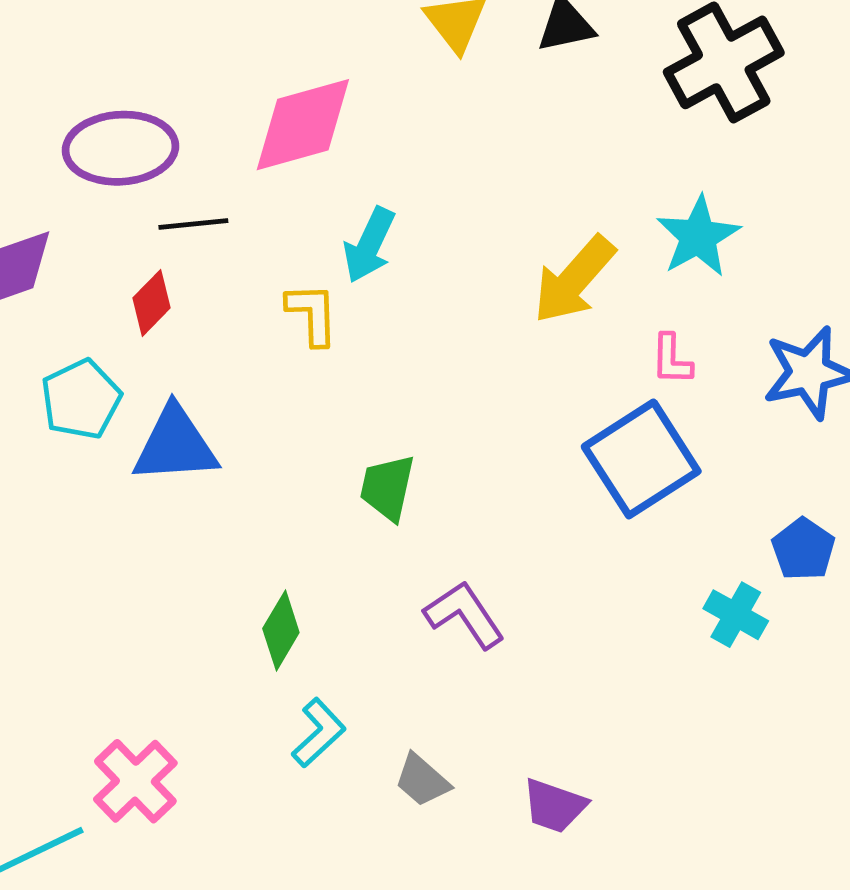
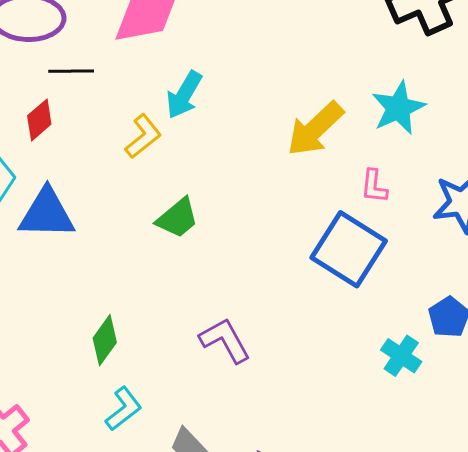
yellow L-shape: (312, 314) -> (143, 136), turned 48
blue square: (641, 459) -> (349, 249), turned -30
green trapezoid: (387, 488) -> (177, 218), moved, turned -147

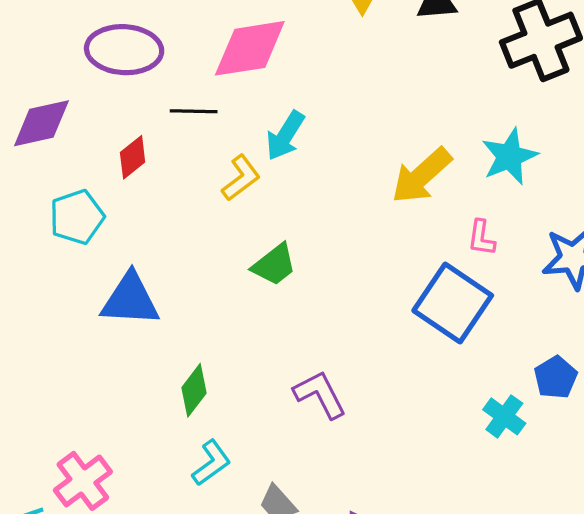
black line: (71, 71) -> (194, 111), moved
blue triangle: (47, 214) -> (130, 300), moved

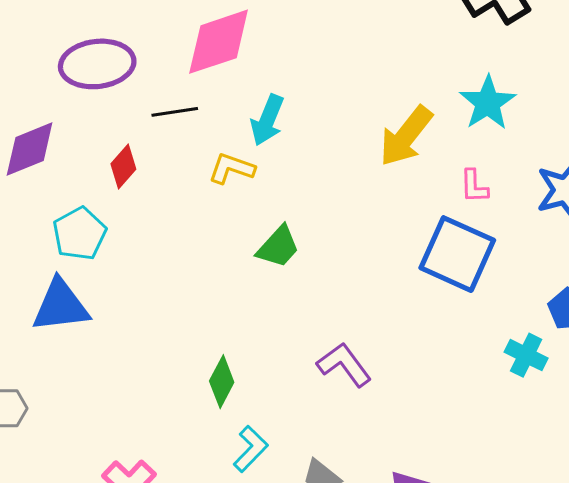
yellow L-shape: (241, 178) -> (232, 168), turned -114
blue triangle: (130, 300) -> (61, 306), moved

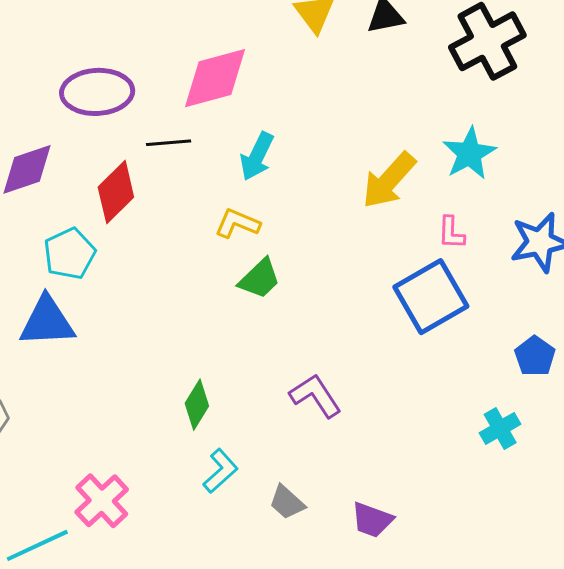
red diamond: (123, 167) -> (116, 192), size x1.5
yellow L-shape: (232, 168) -> (237, 223), moved
blue square: (457, 254) -> (431, 297), turned 32
cyan cross: (526, 355) -> (500, 428), moved, turned 30

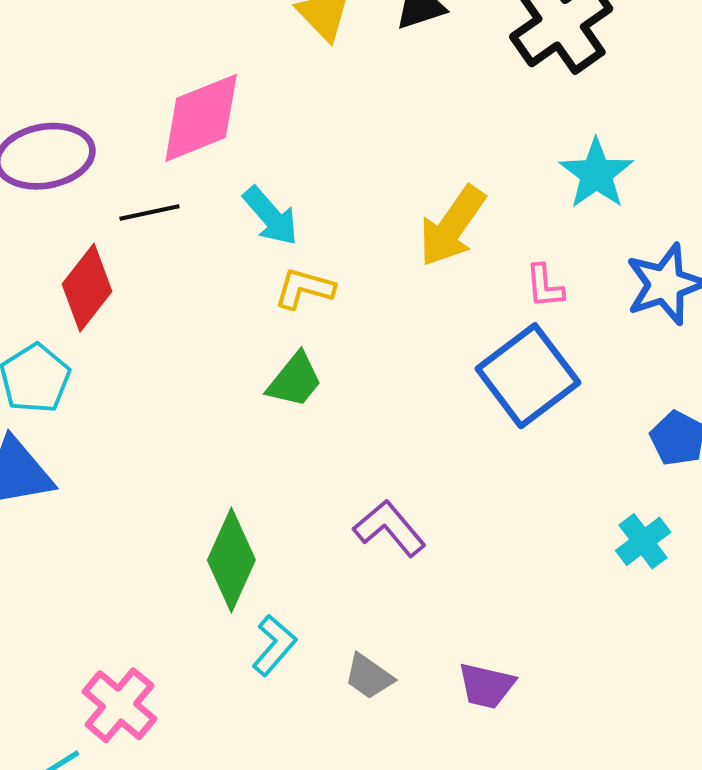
cyan star: (469, 153) -> (596, 174), moved
cyan arrow: (257, 156) -> (271, 216), turned -60
yellow L-shape: (237, 223) -> (304, 288), moved
green diamond: (197, 405) -> (231, 560), size x1.5

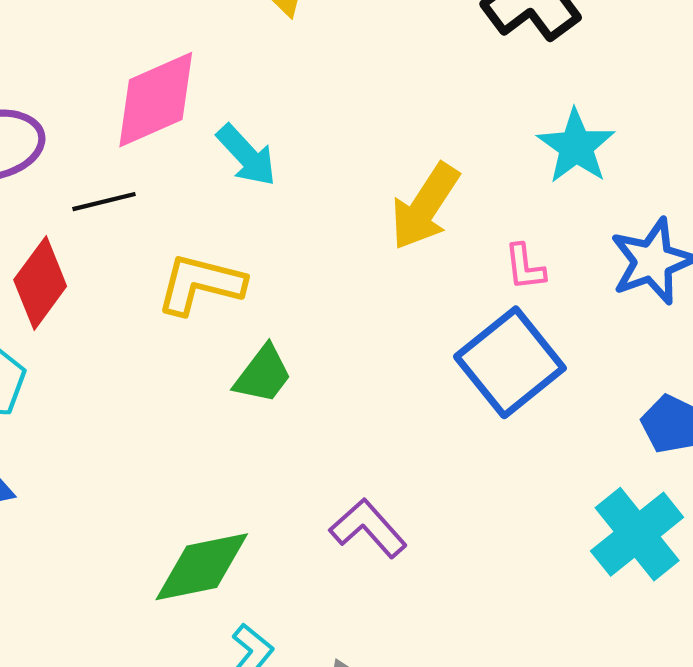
cyan arrow: (271, 216) -> (247, 155), moved
yellow L-shape: (304, 288) -> (200, 284), moved, size x1.4
cyan cross: (643, 541) -> (637, 534), size x1.6
green diamond: (231, 560) -> (202, 567), turned 56

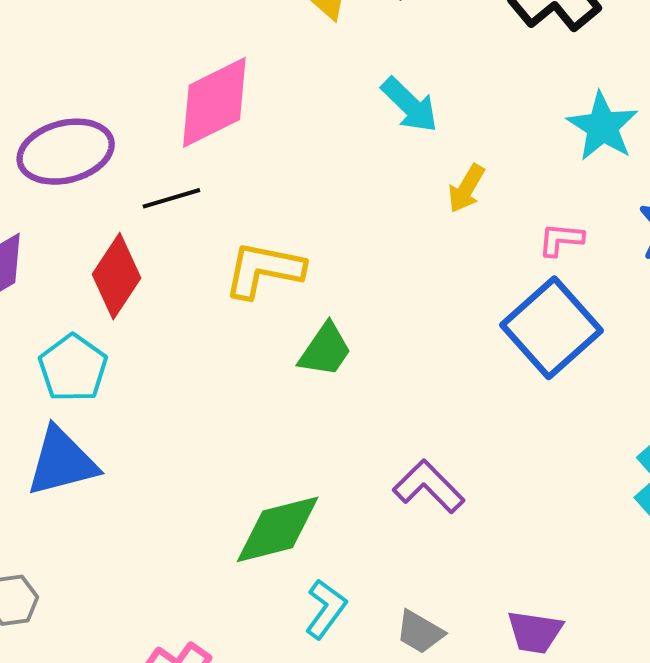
cyan arrow: (247, 155) -> (410, 105), moved
yellow arrow: (425, 206) -> (466, 188), size x0.6
pink L-shape: (525, 267) -> (561, 240), turned 105

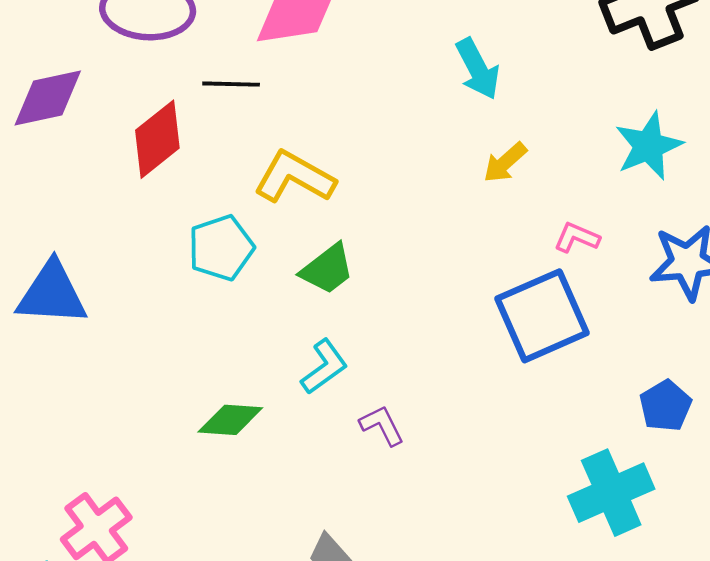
cyan pentagon: (73, 368) -> (221, 248), moved
purple L-shape: (429, 487) -> (382, 425), size x0.7
green diamond: (278, 529) -> (230, 420), size x0.7
cyan L-shape: (326, 609) -> (324, 367), moved

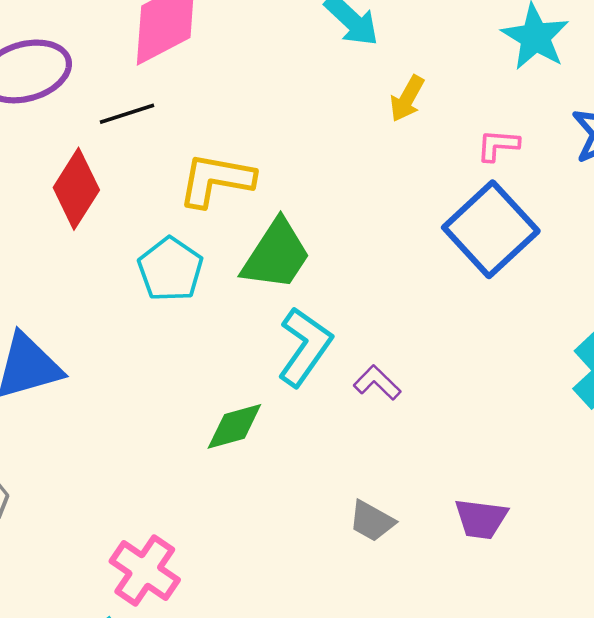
green trapezoid: (327, 269) -> (276, 255), size x1.4
cyan L-shape: (324, 367) -> (305, 347), size x1.4

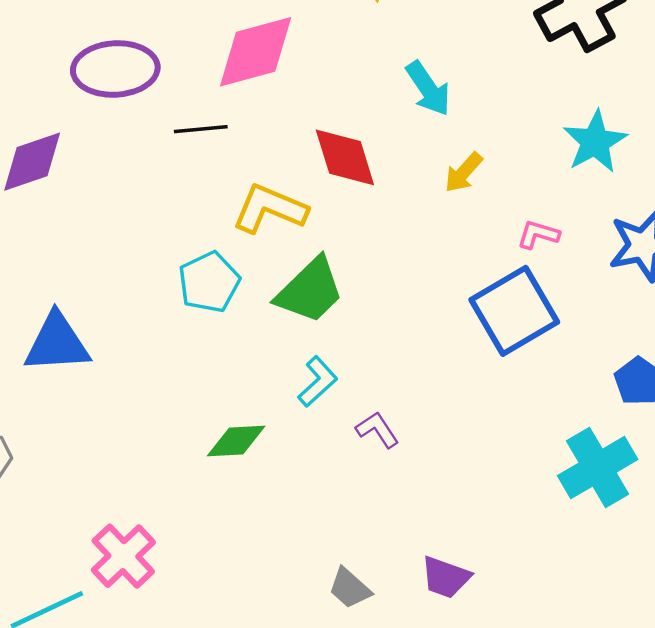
red diamond: (76, 189) -> (345, 157), moved, turned -62
cyan L-shape: (305, 347) -> (318, 382), size x0.7
gray trapezoid: (372, 521) -> (350, 588), moved

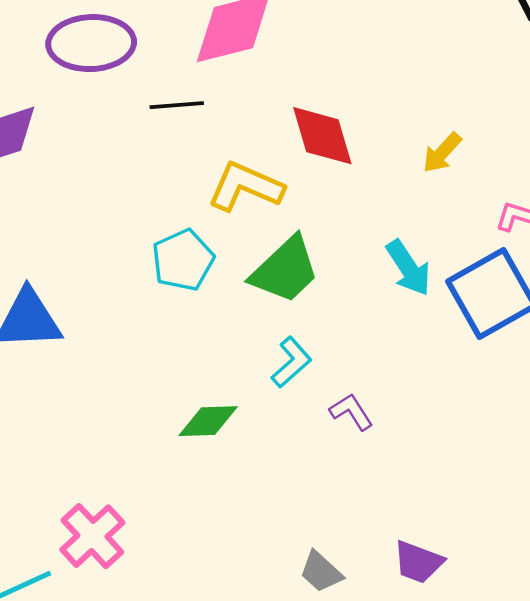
cyan arrow: (428, 89) -> (408, 268), moved

